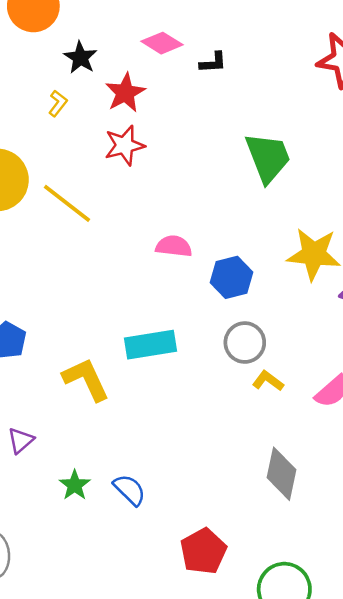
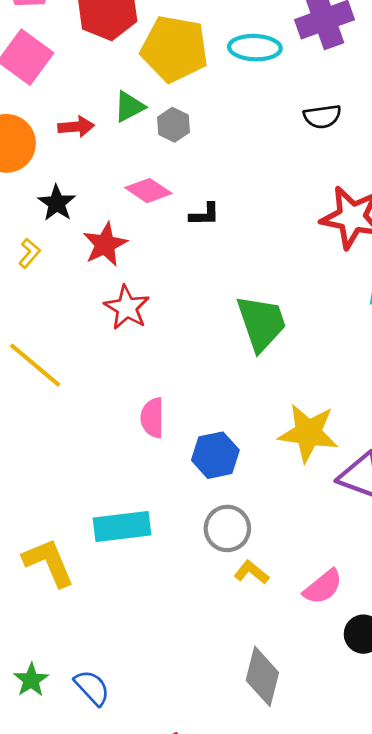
red star: (125, 145) -> (127, 308), moved, turned -30
pink semicircle: (174, 246) -> (152, 418), turned -99

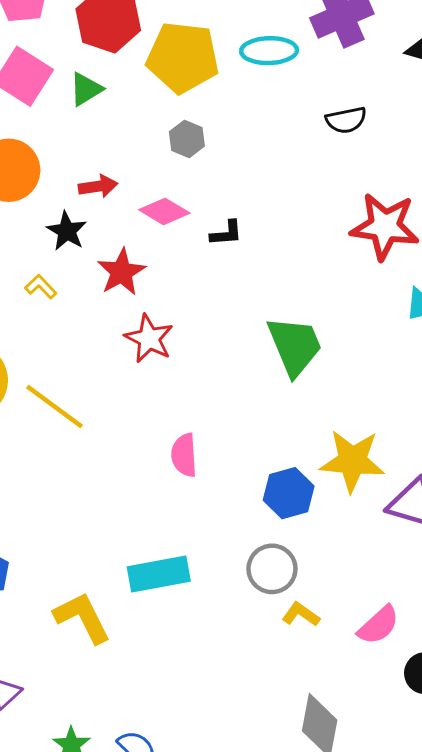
green triangle: (129, 107) -> (86, 89), moved
red arrow: (76, 127) -> (98, 186), moved
yellow L-shape: (29, 253) -> (41, 287), turned -80
blue hexagon: (215, 455) -> (289, 493), moved

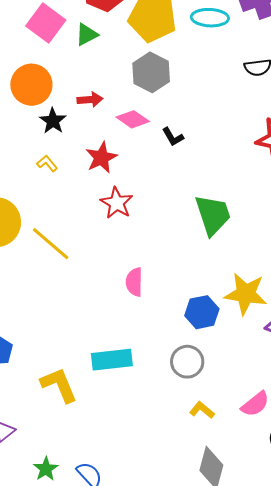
gray hexagon: (187, 139) -> (151, 72), size x1.6
black star: (67, 231) -> (53, 121), moved
black L-shape: (226, 233) -> (173, 137), turned 60
yellow L-shape: (301, 614) -> (202, 410), moved

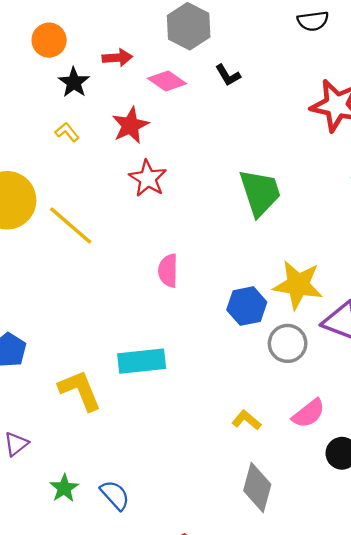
orange circle: (31, 85) -> (49, 40), size x0.7
black L-shape: (173, 137) -> (228, 75), moved
gray circle: (187, 362) -> (288, 343), moved

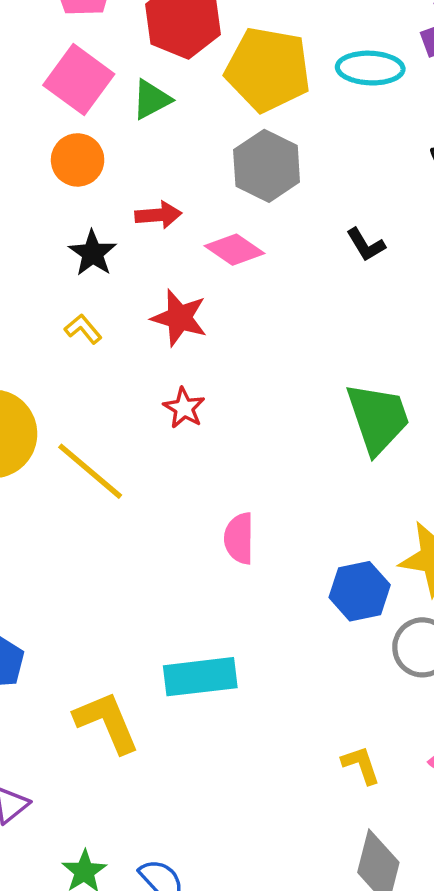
orange circle: (49, 40) -> (78, 160), moved
black L-shape: (228, 75) -> (366, 245), moved
red star: (130, 125) -> (179, 318), turned -30
red star: (148, 178) -> (184, 408), moved, size x0.7
yellow L-shape: (246, 420) -> (361, 765), turned 32

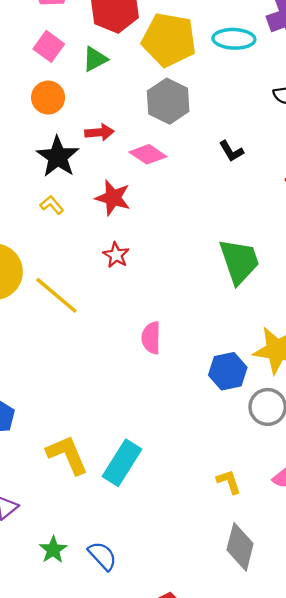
pink square: (79, 80) -> (49, 46), size x0.7
black star: (93, 253) -> (58, 157), size x1.4
cyan rectangle: (200, 677) -> (122, 463), moved, turned -51

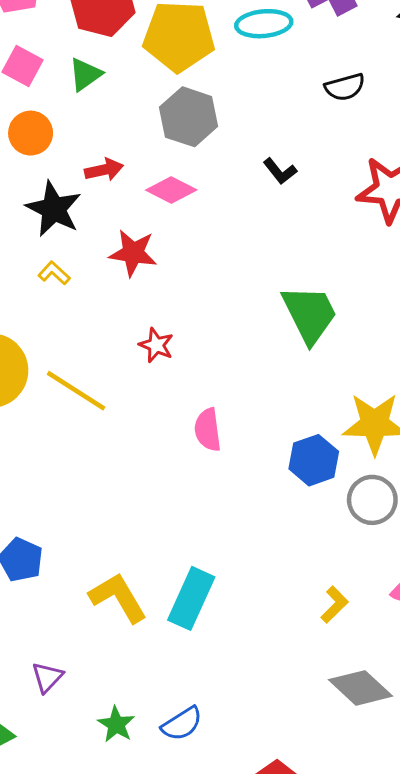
red star: (116, 255) -> (156, 345), moved
yellow L-shape: (229, 482) -> (334, 605), turned 72
gray diamond: (240, 547) -> (361, 688), turned -54
blue semicircle: (102, 556) -> (182, 724), turned 108

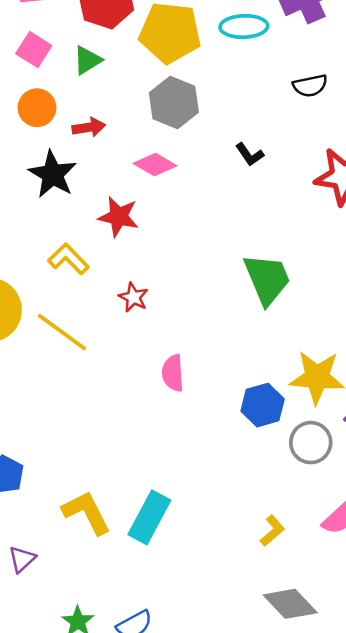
red arrow: (104, 170) -> (89, 127), moved
yellow L-shape: (54, 273) -> (68, 259), moved, size x1.5
purple triangle: (47, 677) -> (22, 559), moved

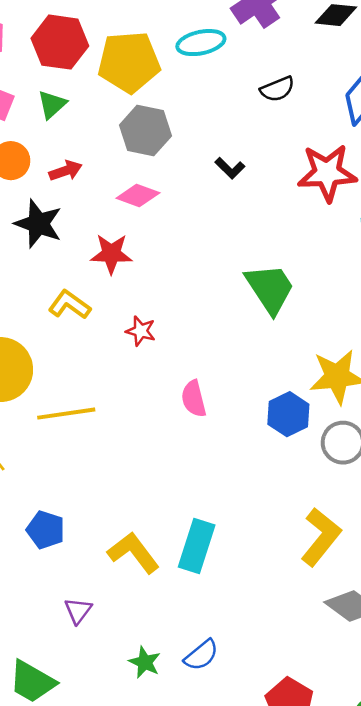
yellow line: (62, 332) -> (66, 414), moved, turned -34
yellow L-shape: (272, 531) -> (321, 537), size x1.8

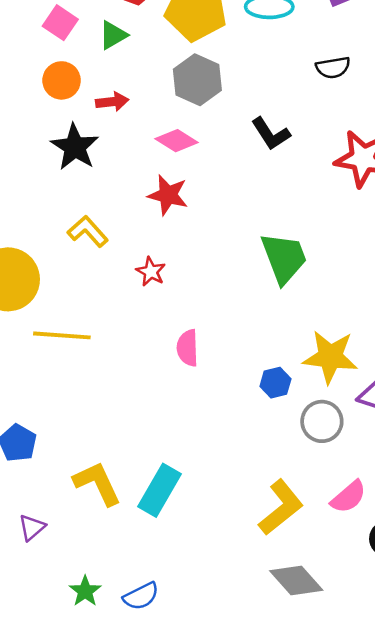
black L-shape: (230, 168) -> (271, 134), size x1.4
red star: (111, 254) -> (168, 195), moved
blue hexagon: (288, 414) -> (275, 383), size x0.7

